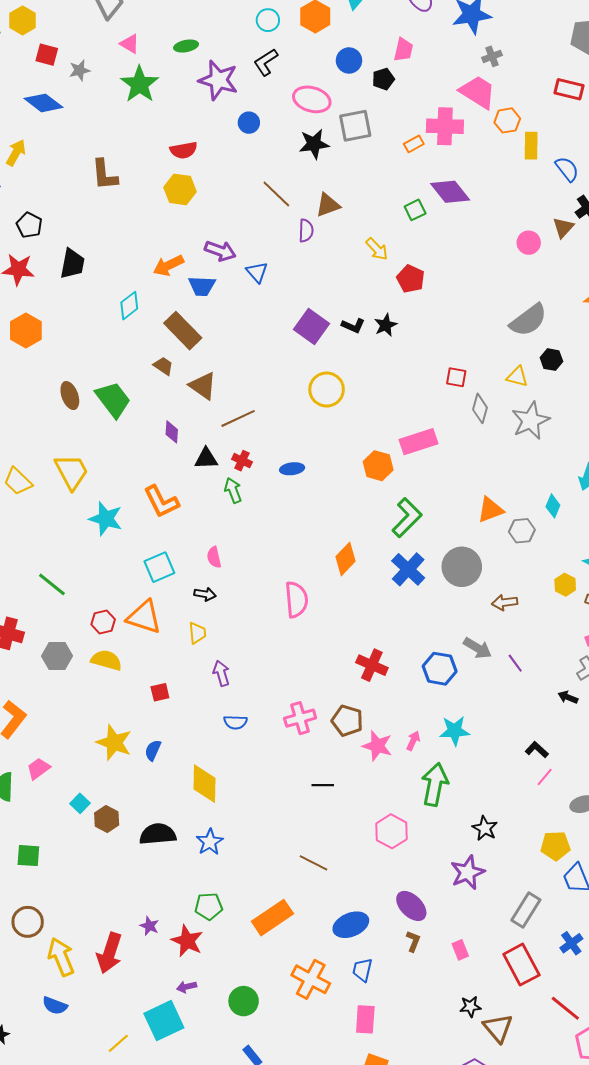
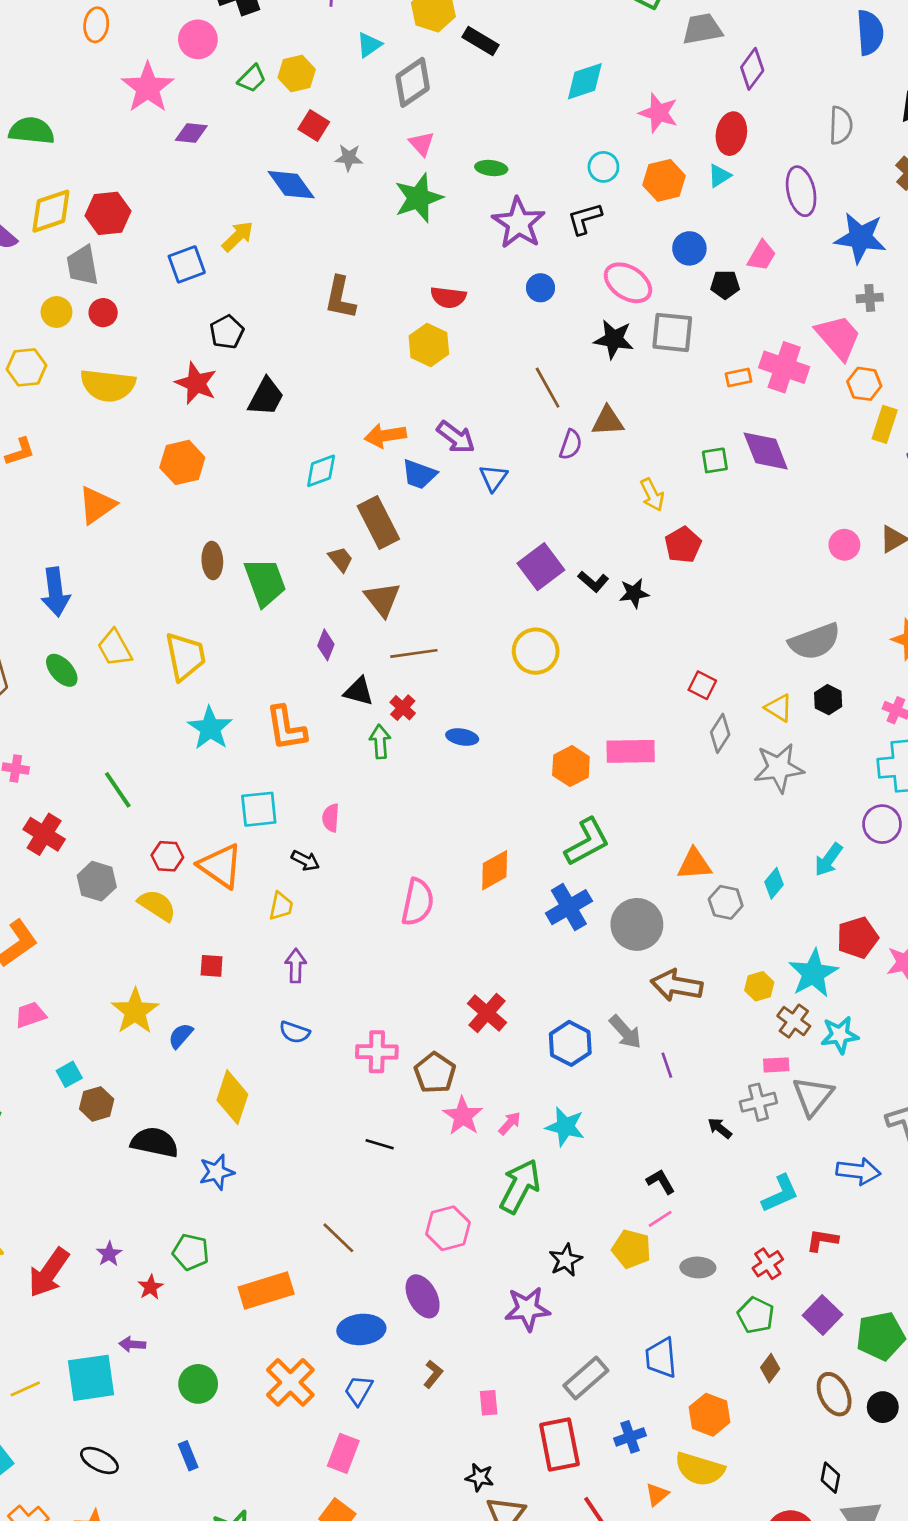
brown arrow: (505, 602) -> (677, 985), size x1.5
yellow pentagon: (555, 846) -> (631, 1249), moved
purple ellipse: (411, 906) -> (423, 1296), moved
red star: (187, 941) -> (151, 1287), size x0.6

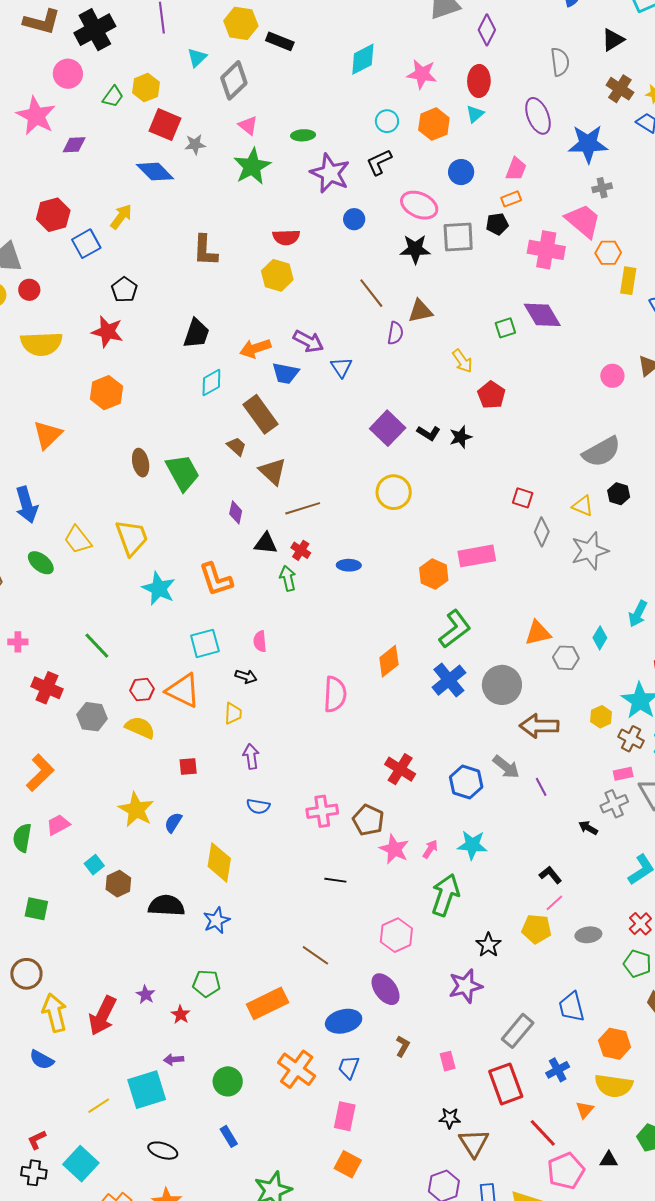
red square: (314, 126) -> (165, 125), size x1.4
red hexagon: (108, 213) -> (53, 215), moved
black pentagon: (725, 285) -> (497, 224), moved
orange rectangle: (739, 377) -> (511, 199), moved
black trapezoid: (266, 397) -> (196, 333), moved

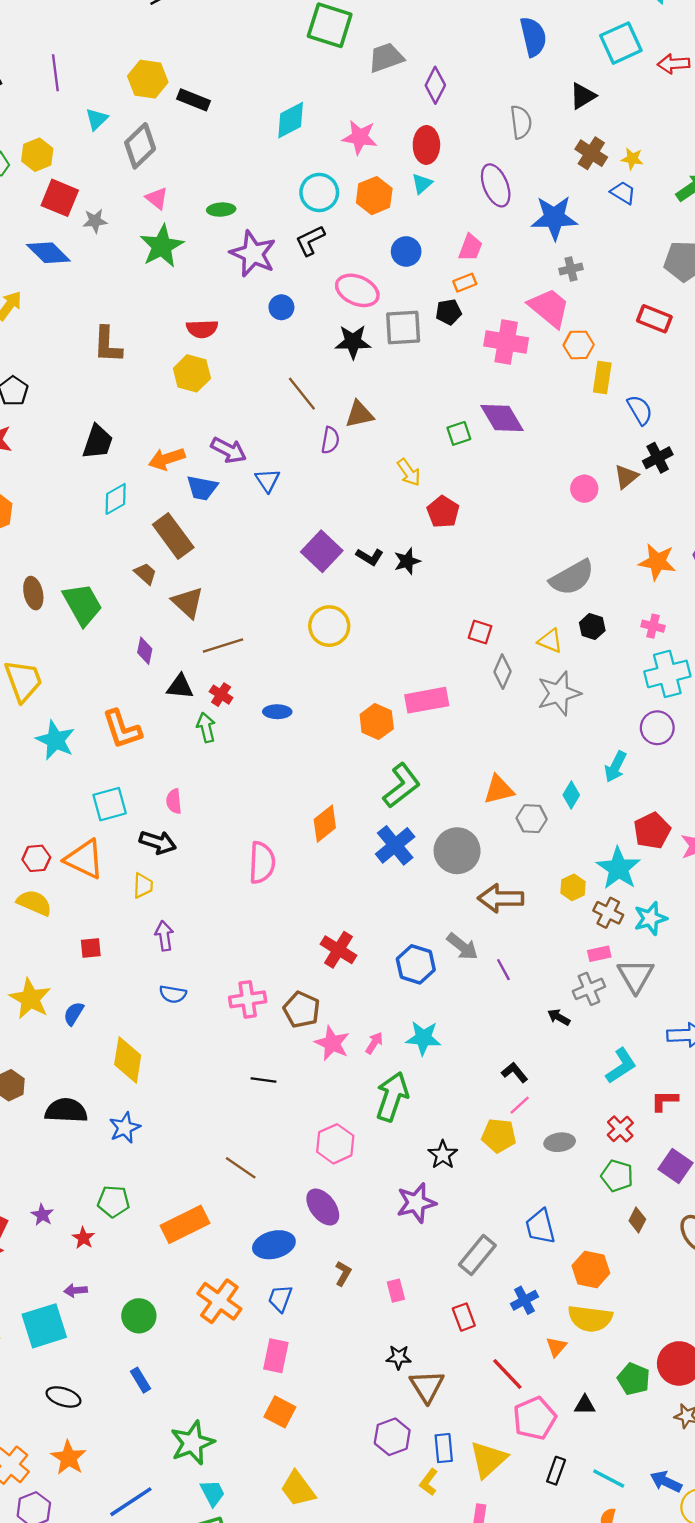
cyan circle: (387, 121) -> (319, 192), size x1.4
black arrow: (246, 676) -> (158, 842), size x1.4
red rectangle: (506, 1084) -> (464, 1317), size x0.6

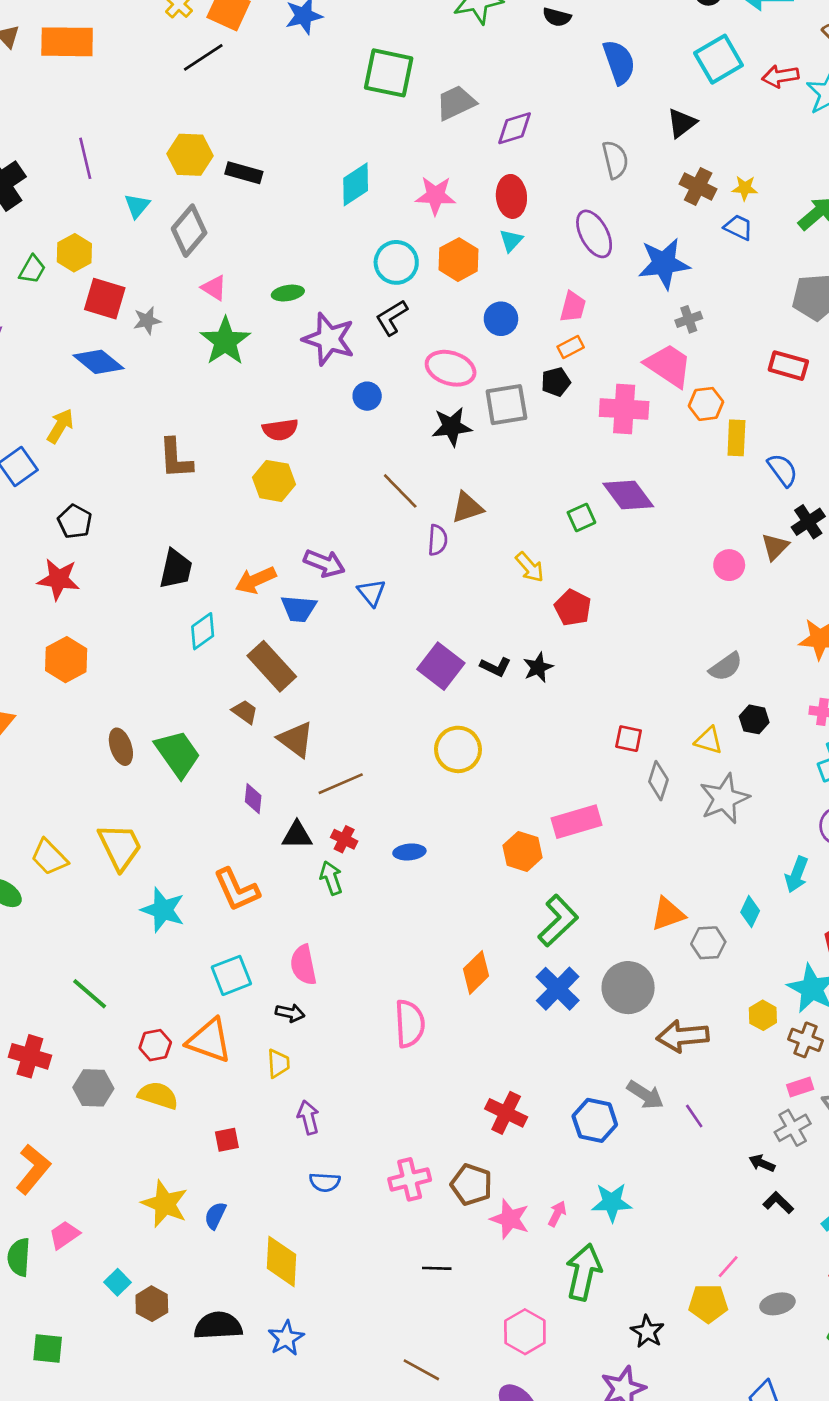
purple diamond: (435, 85) -> (515, 128), turned 52
gray semicircle: (572, 578) -> (726, 667), size x0.7
pink semicircle: (174, 801) -> (303, 965), size x1.4
black arrow: (158, 842) -> (290, 1013), size x0.7
black L-shape: (515, 1072) -> (778, 1203), moved

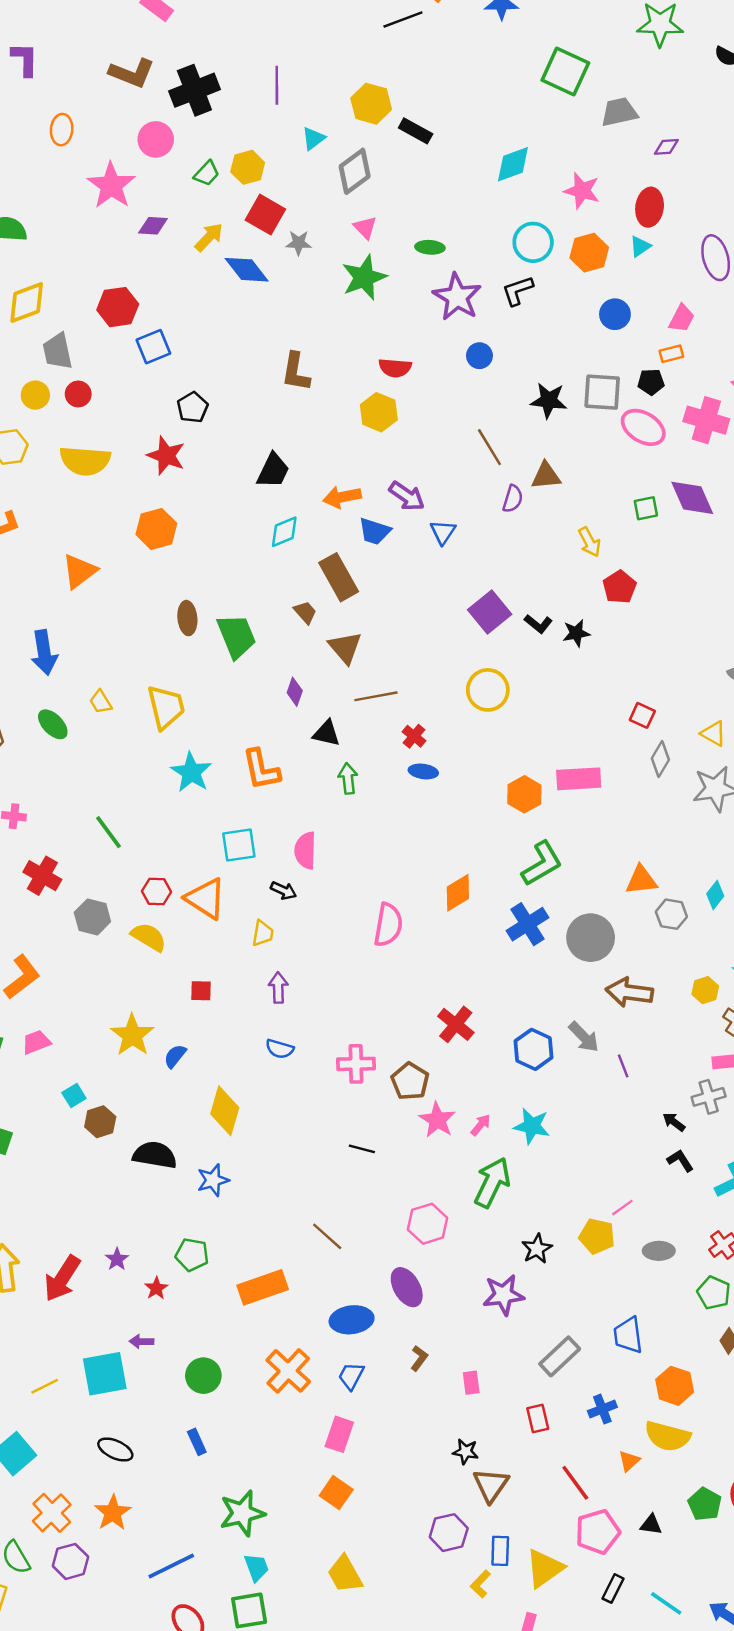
purple diamond: (515, 128) -> (666, 147), size x0.7
pink ellipse: (451, 368) -> (643, 427), moved
yellow arrow: (60, 426) -> (209, 237), moved
red cross: (344, 839) -> (414, 736), moved
yellow trapezoid: (49, 857) -> (101, 702), size x0.7

